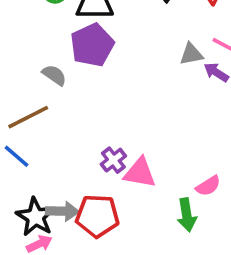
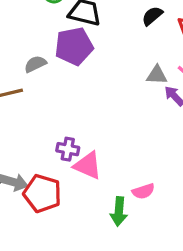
gray semicircle: (54, 75) -> (35, 64), turned -75
purple cross: (113, 160) -> (68, 149), turned 35

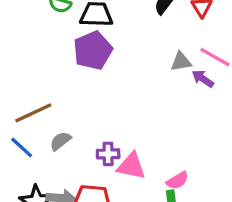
gray semicircle: (35, 64) -> (60, 141), moved
pink semicircle: (143, 191) -> (177, 181), moved

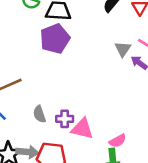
gray triangle: (181, 62) -> (123, 49), turned -48
gray semicircle: (60, 141) -> (39, 114), moved, turned -72

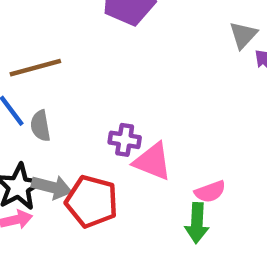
gray semicircle: (39, 114) -> (40, 126), moved

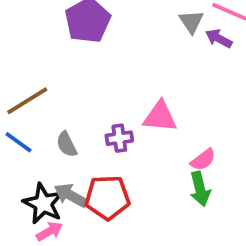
gray semicircle: (40, 126) -> (67, 144), moved
pink triangle: (153, 161) -> (160, 117), moved
gray arrow: (52, 187) -> (71, 195), turned -148

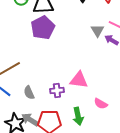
pink semicircle: (203, 160) -> (101, 104), turned 64
green arrow: (200, 189) -> (78, 116), moved

